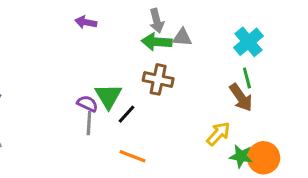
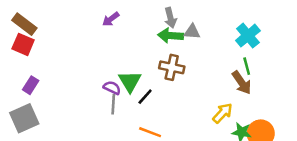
purple arrow: (86, 22) -> (111, 19), turned -48

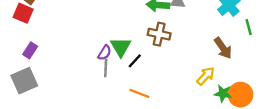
green line: (247, 66) -> (249, 27), moved
purple semicircle: (112, 88) -> (105, 53), turned 98

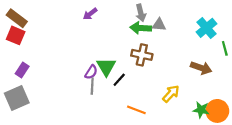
brown arrow: (223, 48) -> (201, 68), turned -36
yellow arrow: (206, 76) -> (171, 94), moved
orange line: (139, 93) -> (136, 110), moved

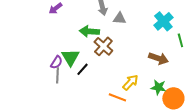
green arrow: (141, 28) -> (89, 31), moved
brown cross: (142, 55) -> (103, 46), turned 30
orange line: (136, 110) -> (117, 97), moved
green star: (201, 110) -> (158, 87), moved

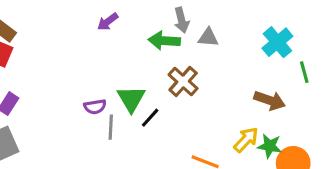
green arrow: (89, 31) -> (164, 41), moved
purple semicircle: (56, 62) -> (95, 107), moved, turned 48
yellow arrow: (130, 82) -> (246, 140), moved

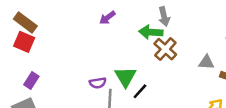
gray triangle: (208, 37) -> (206, 62), moved
brown cross: (183, 82) -> (165, 49), moved

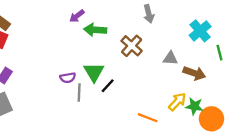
gray arrow: (164, 16) -> (149, 14), moved
green arrow: (151, 32) -> (95, 30), moved

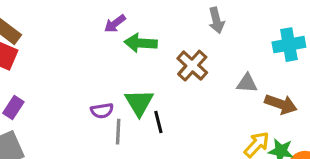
cyan cross: (200, 31) -> (289, 45), turned 30
black line: (108, 86) -> (158, 122), turned -56

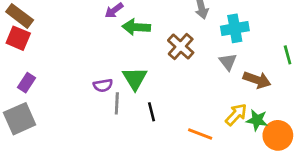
cyan cross: (289, 45) -> (235, 28), moved
gray triangle: (247, 83) -> (228, 62), turned 48
black line: (158, 122) -> (152, 112), moved

